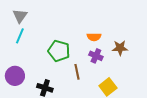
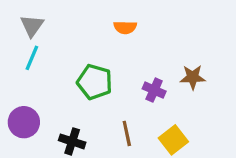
orange semicircle: (94, 37) -> (125, 27), moved
brown line: (77, 72) -> (127, 133), moved

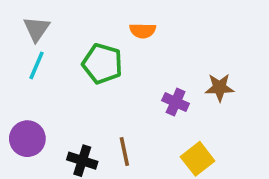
green pentagon: (95, 82) -> (102, 64), moved
brown line: (127, 133) -> (124, 151), moved

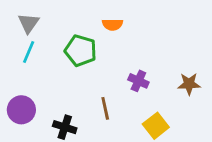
brown star: (219, 87) -> (189, 84), moved
brown line: (124, 151) -> (105, 108), moved

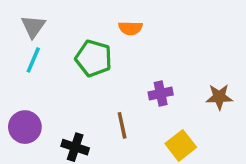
purple cross: (138, 81) -> (161, 93), turned -36

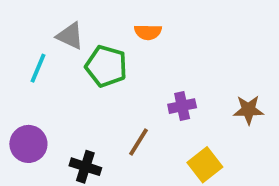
gray triangle: (33, 26) -> (70, 36), moved, turned -40
brown line: (122, 125) -> (138, 142), turned 44

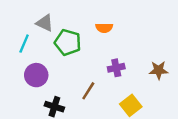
orange semicircle: (148, 32) -> (104, 28), moved
purple circle: (28, 144) -> (36, 75), moved

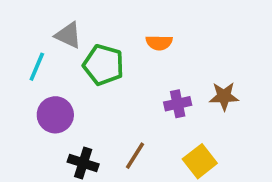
brown star: (159, 70) -> (224, 96), moved
brown line: (88, 91) -> (135, 156), moved

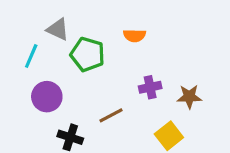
brown star: (224, 96) -> (189, 97), moved
brown line: (135, 156) -> (111, 115), moved, turned 30

